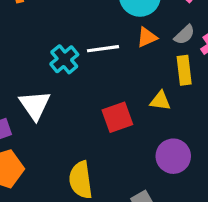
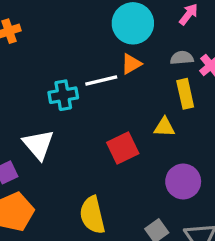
gray semicircle: (184, 35) -> (182, 58), turned -135
orange triangle: (147, 37) -> (131, 64), moved
cyan cross: (64, 59) -> (63, 95), turned 36

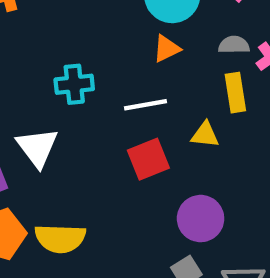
white line: (101, 81) -> (146, 105), moved
purple circle: (183, 181) -> (201, 219), moved
yellow semicircle: (92, 215) -> (60, 238), moved, turned -78

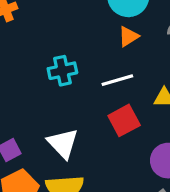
white triangle: (37, 147) -> (63, 143), moved

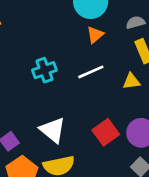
red square: (124, 120) -> (106, 132), moved

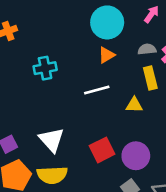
cyan cross: (44, 70) -> (45, 68), moved

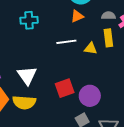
yellow triangle: (134, 105) -> (91, 48), moved

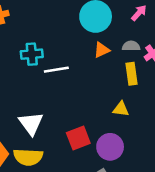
orange triangle: (77, 16) -> (102, 50), moved
white line: (66, 42) -> (56, 70), moved
yellow triangle: (91, 48) -> (121, 109), moved

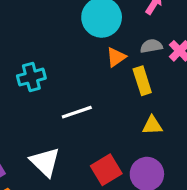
white line: (56, 70) -> (77, 112), moved
yellow rectangle: (131, 74) -> (142, 81), moved

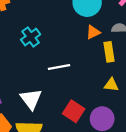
cyan cross: (31, 77) -> (31, 37), turned -30
red square: (106, 170) -> (74, 111), turned -35

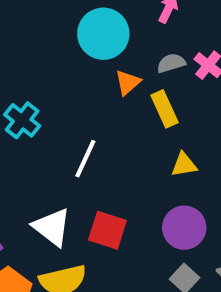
white line: (59, 67) -> (85, 159), turned -40
red square: (74, 111) -> (107, 230), moved

